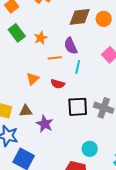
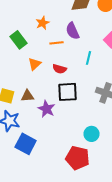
green rectangle: (17, 33) -> (19, 40), moved
cyan line: (78, 67) -> (89, 58), moved
black square: (78, 107) -> (68, 92), moved

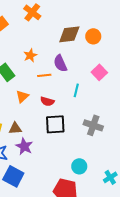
purple star: (47, 109) -> (24, 146), moved

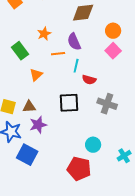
orange circle: (93, 36) -> (113, 31), moved
cyan line: (76, 90) -> (76, 66), moved
red semicircle: (47, 101) -> (89, 80), moved
purple star: (24, 146) -> (38, 125), turned 30

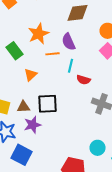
orange star: (44, 34) -> (38, 34), size x1.5
black square: (69, 103) -> (48, 104), moved
cyan circle: (93, 145) -> (98, 148), moved

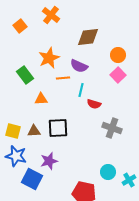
purple semicircle: (68, 42) -> (79, 66), turned -42
orange triangle: (30, 75) -> (41, 99), turned 40
purple star: (32, 125) -> (49, 161), moved

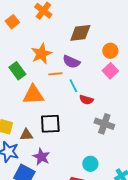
cyan line: (81, 90) -> (73, 86), turned -40
orange triangle: (41, 99) -> (33, 95), size x1.6
brown triangle: (34, 131) -> (26, 135), moved
purple star: (49, 161) -> (41, 157), turned -30
cyan circle: (108, 172) -> (90, 164), moved

